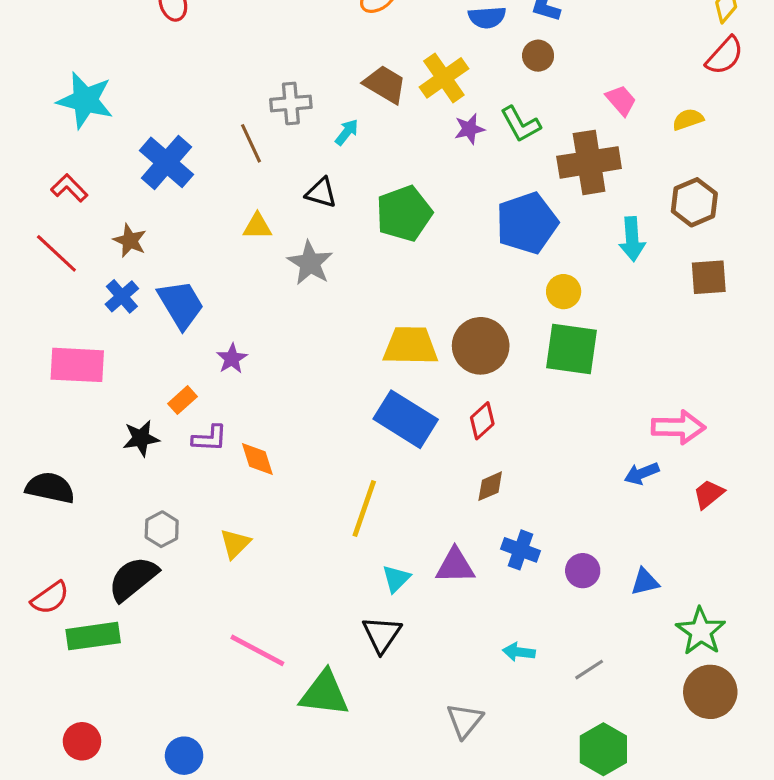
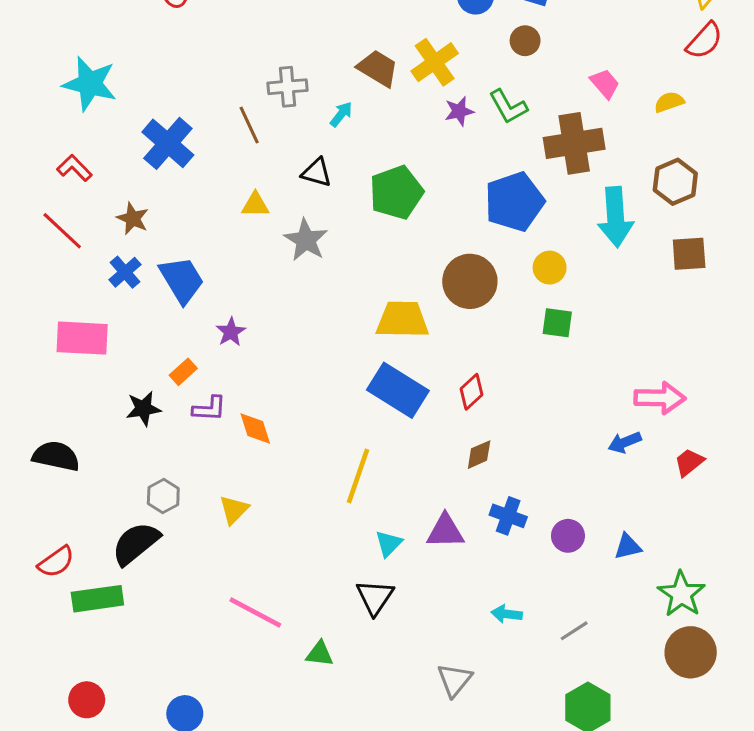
cyan arrow: (632, 239) -> (616, 217), size x1.4
brown circle: (481, 346) -> (470, 281), moved
green square: (572, 349) -> (557, 323), size x0.6
green triangle: (324, 693) -> (320, 654), size x0.6

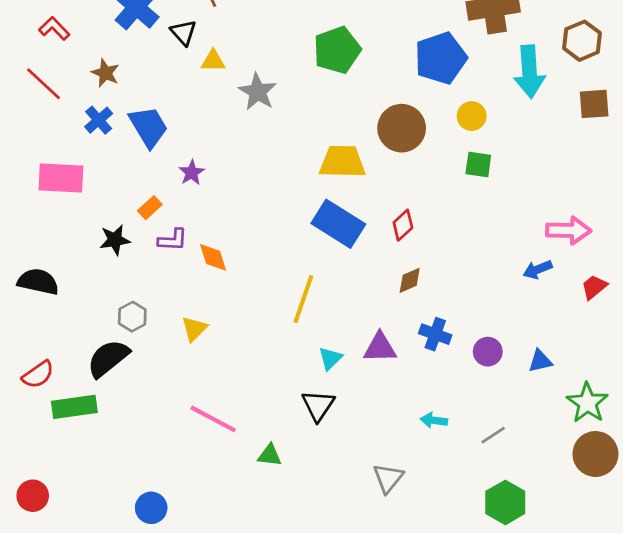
black triangle: (317, 173) -> (183, 33), moved, turned 32
red circle: (87, 700) -> (33, 496), moved

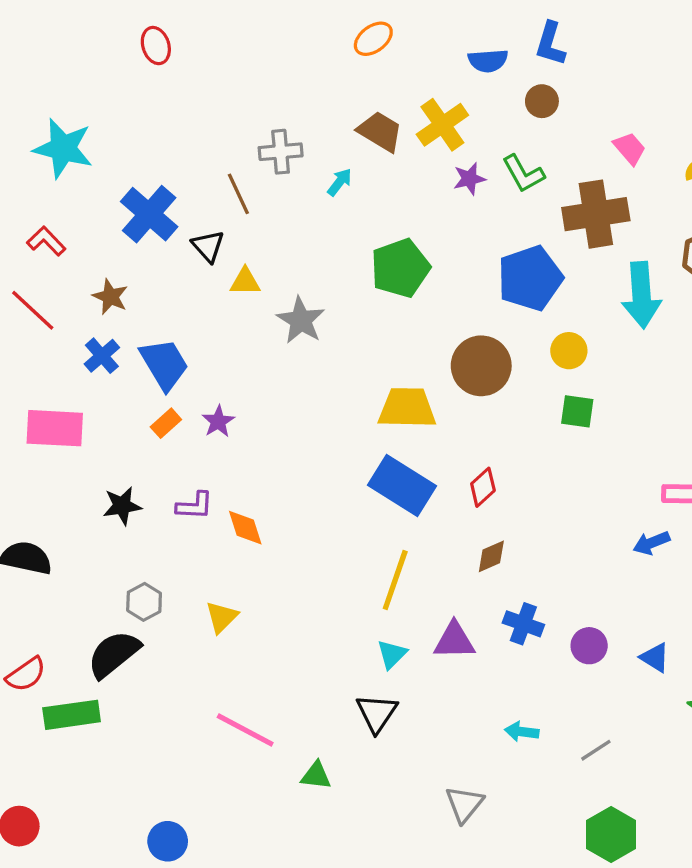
orange rectangle: (150, 208) -> (166, 423), moved
yellow line: (303, 299) -> (395, 580), moved
blue triangle: (540, 361) -> (655, 657), turned 45

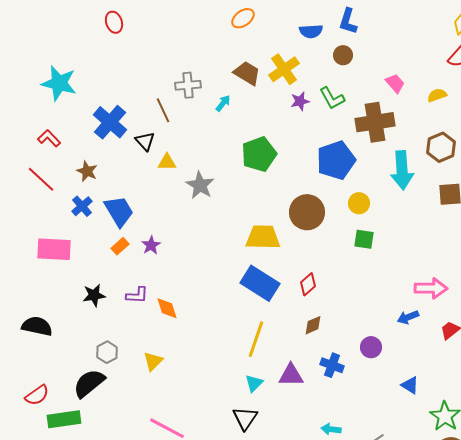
purple circle: (589, 646) -> (371, 347), moved

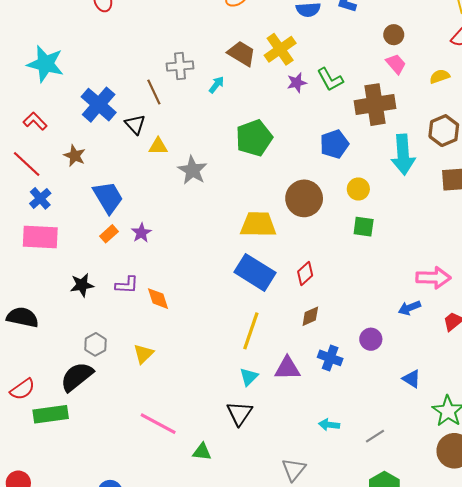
brown circle: (343, 55) -> (394, 35), moved
blue pentagon: (336, 160) -> (334, 144), size x0.7
blue cross: (82, 206) -> (40, 198), moved

